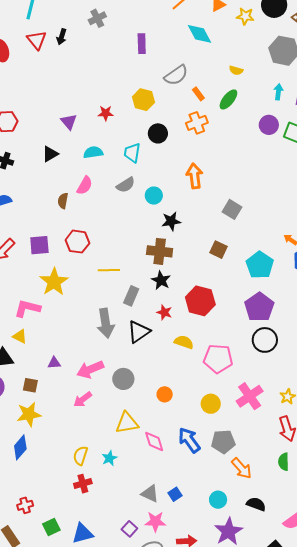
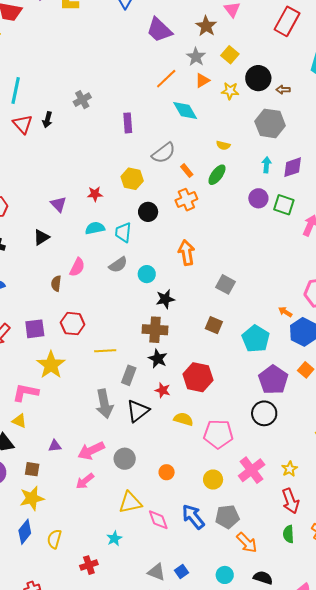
cyan semicircle: (93, 152) -> (95, 228), moved
purple pentagon: (259, 307) -> (273, 380), moved
yellow semicircle: (80, 456) -> (54, 539), moved

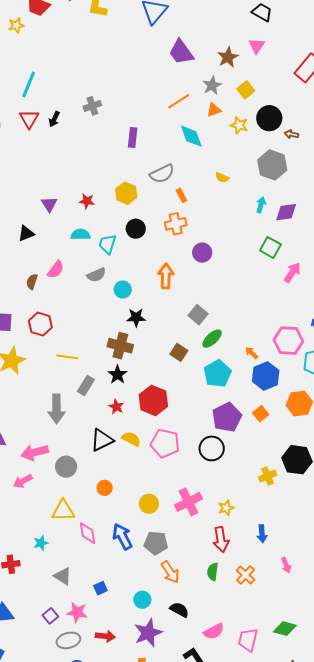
green ellipse: (217, 175) -> (212, 339), moved
purple circle: (258, 198) -> (202, 253), moved
black triangle: (138, 411) -> (102, 440), moved
pink pentagon: (218, 434) -> (165, 443), moved
gray triangle: (156, 572) -> (63, 576), moved

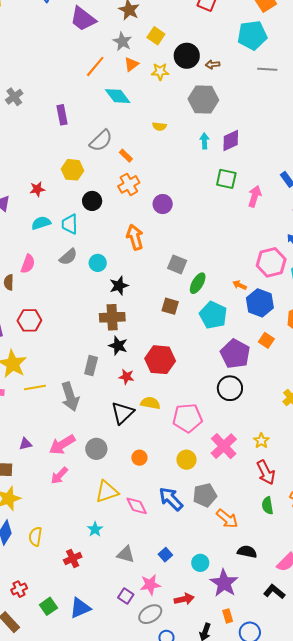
yellow line: (67, 357) -> (35, 387), moved
pink pentagon: (165, 443) -> (187, 418), moved
cyan circle: (142, 600) -> (200, 563), moved

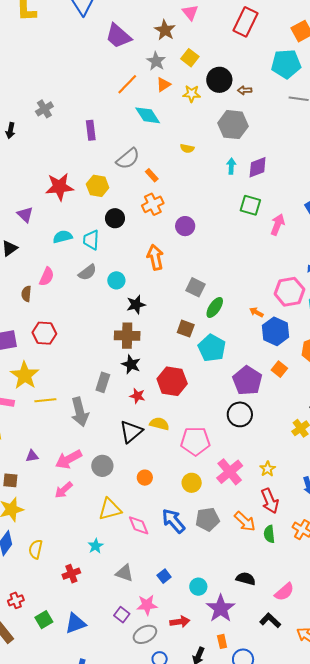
red star: (37, 189) -> (59, 187), moved, size x1.8
cyan pentagon: (213, 315) -> (212, 348), moved
orange arrow: (227, 519) -> (245, 521), moved

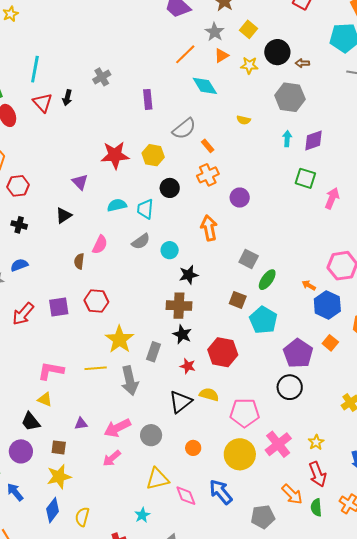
yellow star: (25, 375) -> (119, 339), moved
yellow circle: (192, 483) -> (240, 454), size x1.6
gray pentagon: (207, 519) -> (263, 517), moved

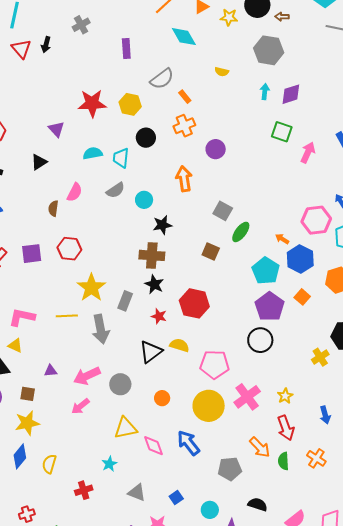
cyan pentagon: (263, 320) -> (266, 271), moved

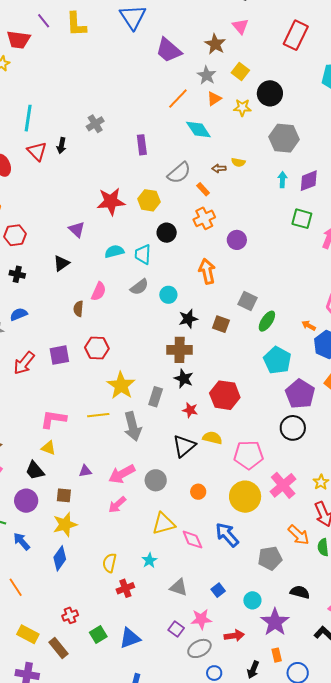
brown arrow: (282, 17) -> (219, 168), moved
brown square: (211, 252) -> (221, 324), moved
cyan pentagon: (266, 271) -> (277, 360), moved
yellow semicircle: (49, 464) -> (109, 563), moved

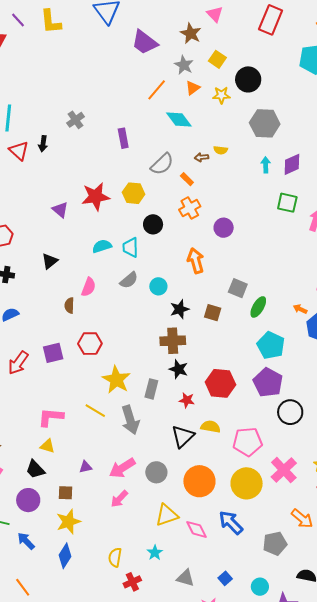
purple triangle: (77, 229) -> (60, 210), moved
purple pentagon: (300, 394) -> (268, 382), moved
yellow line: (98, 415) -> (95, 411), turned 40
orange circle: (198, 492) -> (199, 481), size x2.0

